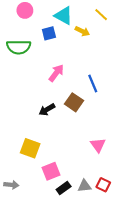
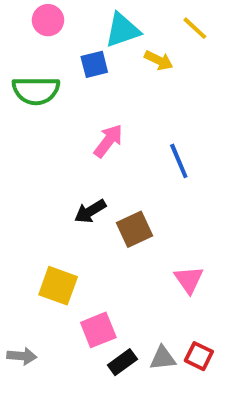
cyan triangle: (64, 16) -> (122, 30), turned -48
brown square: (74, 102) -> (135, 229), moved, turned 30

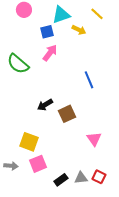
green semicircle: (36, 91) -> (18, 64), moved, turned 40
pink arrow: (108, 141) -> (50, 53), moved
pink square: (98, 330) -> (38, 164), moved
gray arrow: (22, 356) -> (11, 166), moved

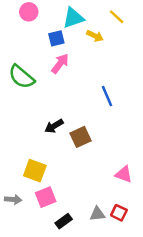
pink triangle: (94, 139) -> (124, 174), moved, turned -35
black rectangle: (61, 180) -> (64, 221), moved

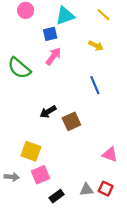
yellow arrow: (95, 36) -> (96, 46), moved

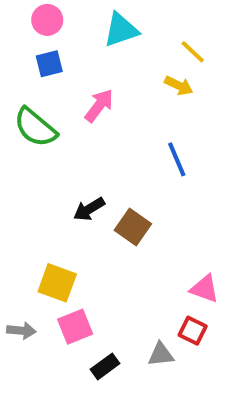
yellow line: (103, 15) -> (193, 52), moved
blue square: (50, 34) -> (49, 64), moved
brown square: (71, 121) -> (133, 227), turned -30
red square: (106, 189) -> (193, 331), moved

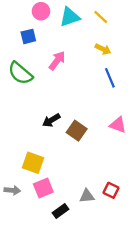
pink circle: (47, 20) -> (41, 11), moved
yellow line: (193, 52) -> (101, 17), moved
blue line: (177, 159) -> (110, 78), moved
pink triangle: (205, 289) -> (118, 125), moved
gray triangle: (161, 354) -> (87, 196), moved

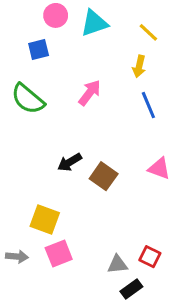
yellow line: (101, 17) -> (148, 32), moved
yellow arrow: (103, 49) -> (139, 66), turned 77
pink arrow: (57, 61) -> (90, 93), moved
black rectangle: (61, 211) -> (131, 289), moved

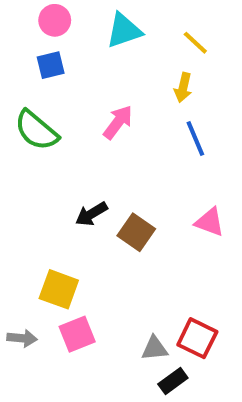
pink circle: (56, 15) -> (55, 20), moved
red square: (150, 257) -> (197, 338), size x1.4

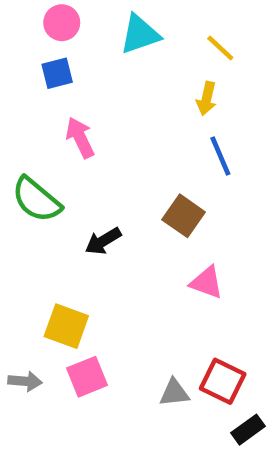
pink arrow: (118, 122) -> (80, 138), moved, turned -63
green semicircle: (36, 130) -> (36, 200), moved
pink triangle: (210, 222) -> (207, 282), moved
brown square: (136, 232) -> (184, 216), moved
black rectangle: (173, 381) -> (248, 430), moved

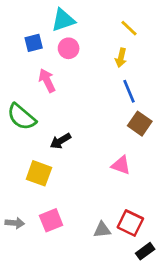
pink circle: (62, 23) -> (69, 48), moved
cyan triangle: (140, 34) -> (63, 20), moved
brown square: (184, 216) -> (140, 124), moved
yellow square: (66, 326) -> (39, 173), moved

